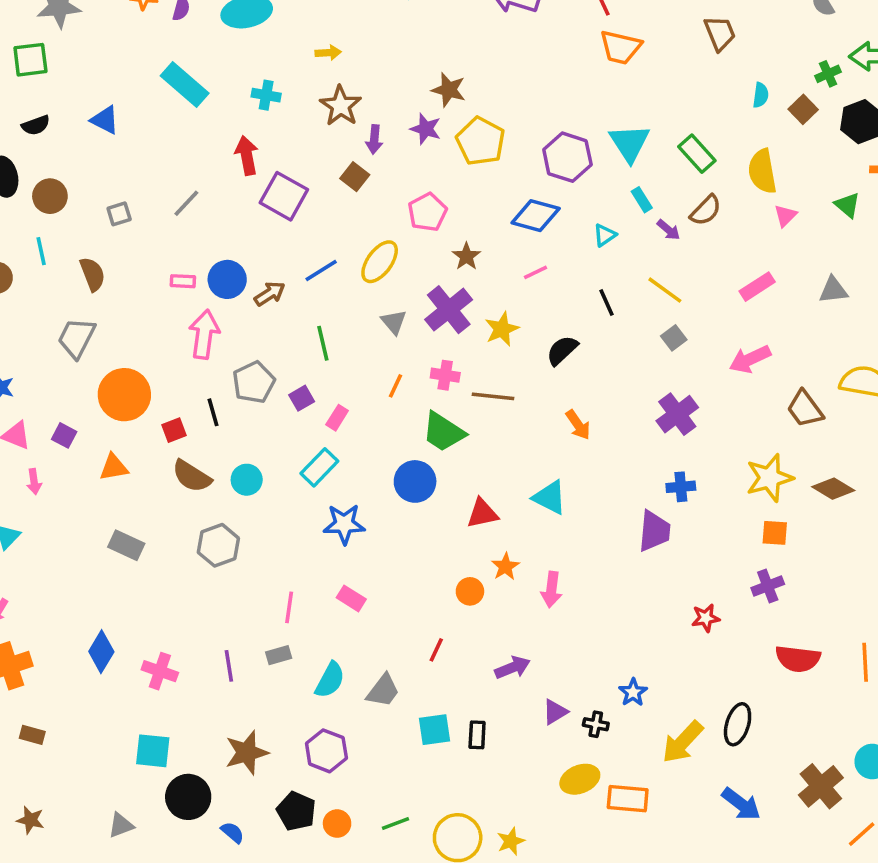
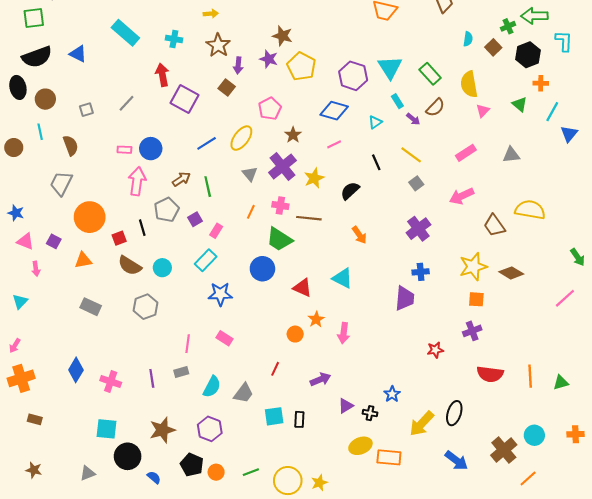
black semicircle: (36, 125) -> (37, 57), size x1.8
brown arrow: (270, 294) -> (181, 179), moved
red triangle: (482, 513) -> (303, 288), turned 36

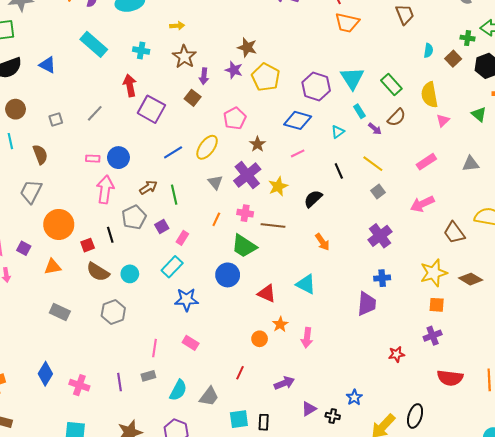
green cross: (508, 26) -> (468, 38), turned 32

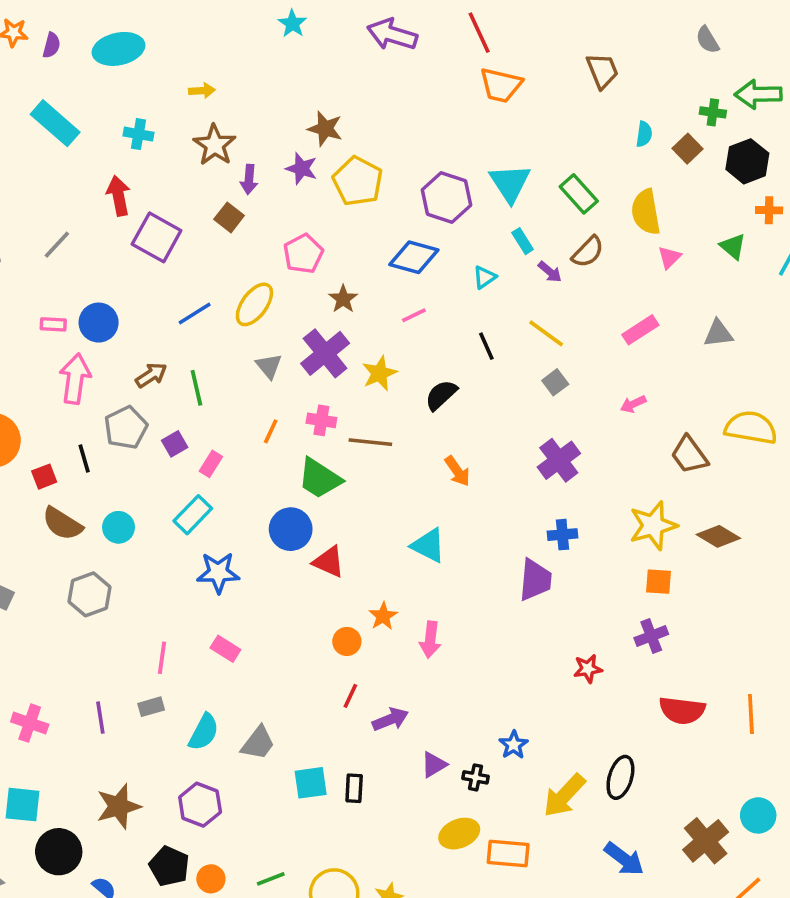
pink arrow: (422, 204) -> (633, 404), size x0.6
red triangle: (267, 293) -> (329, 562), moved
red line: (240, 373) -> (350, 696), moved

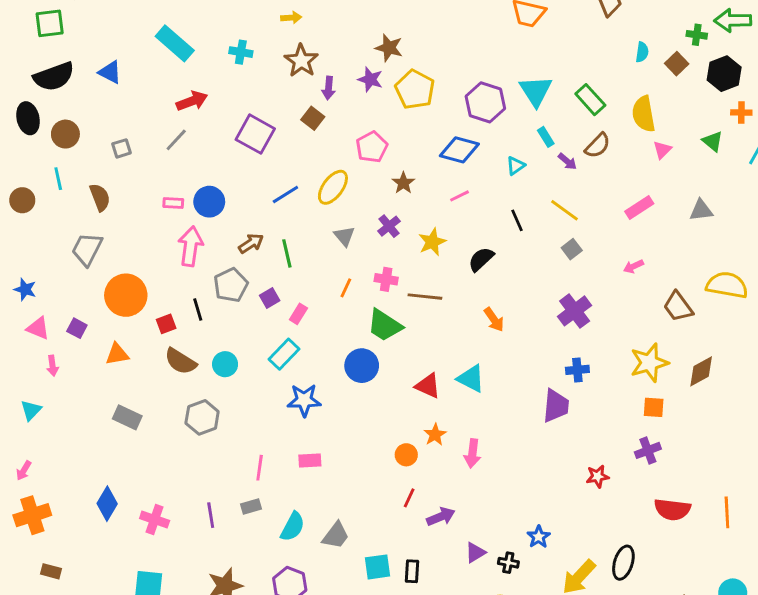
red arrow: (119, 196) -> (192, 101), moved, turned 80
purple cross: (325, 353) -> (389, 226), size x0.6
brown diamond: (718, 536) -> (701, 371), turned -60
red triangle: (329, 562) -> (428, 386), moved
pink rectangle: (225, 649) -> (310, 461), turned -35

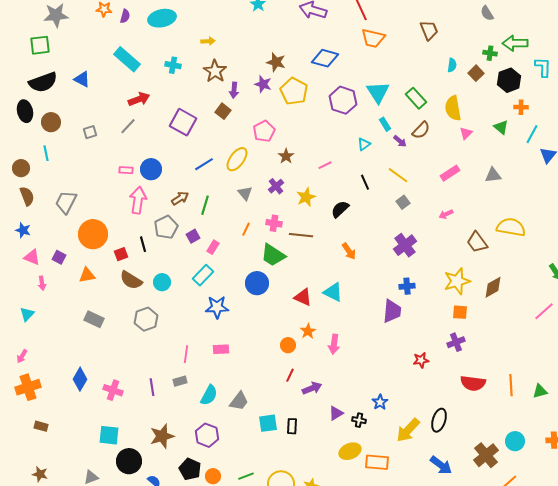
blue diamond: (459, 150) -> (325, 58), moved
brown semicircle: (100, 197) -> (27, 196), moved
green line: (287, 253) -> (205, 205), turned 30

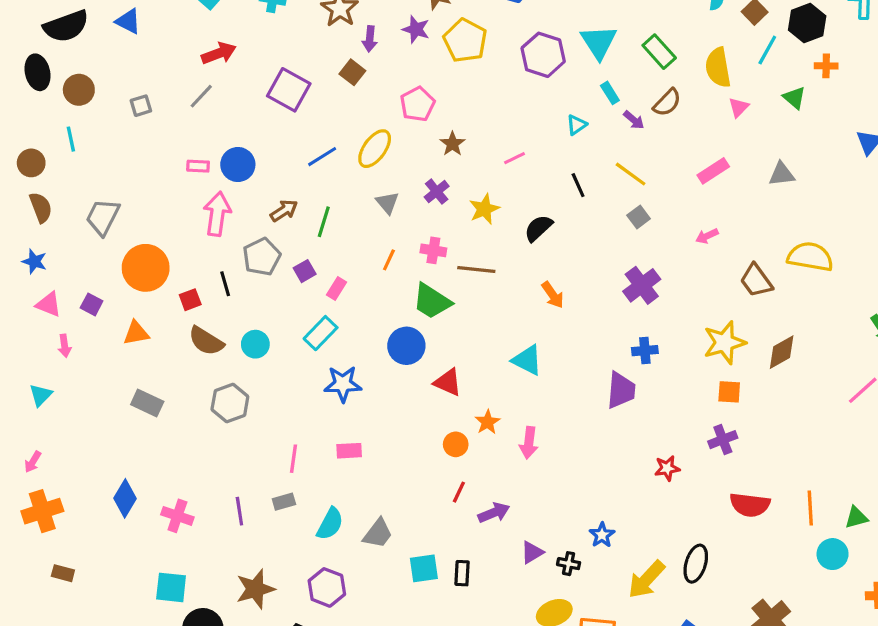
cyan line: (532, 134) -> (767, 50), moved
red triangle: (303, 297) -> (448, 382), moved
cyan circle: (515, 441) -> (833, 554), moved

